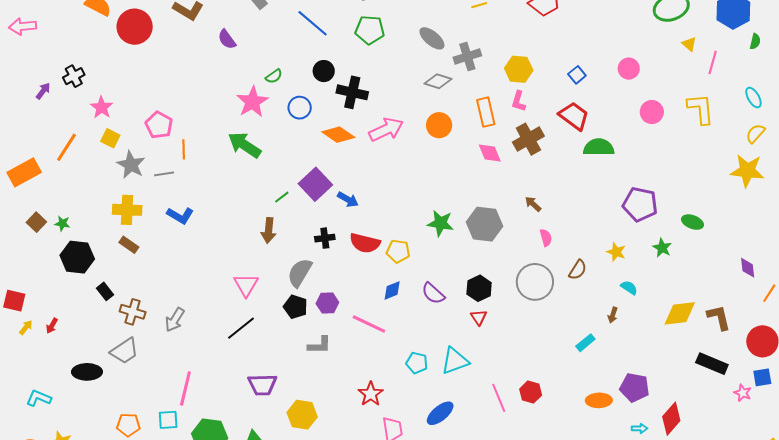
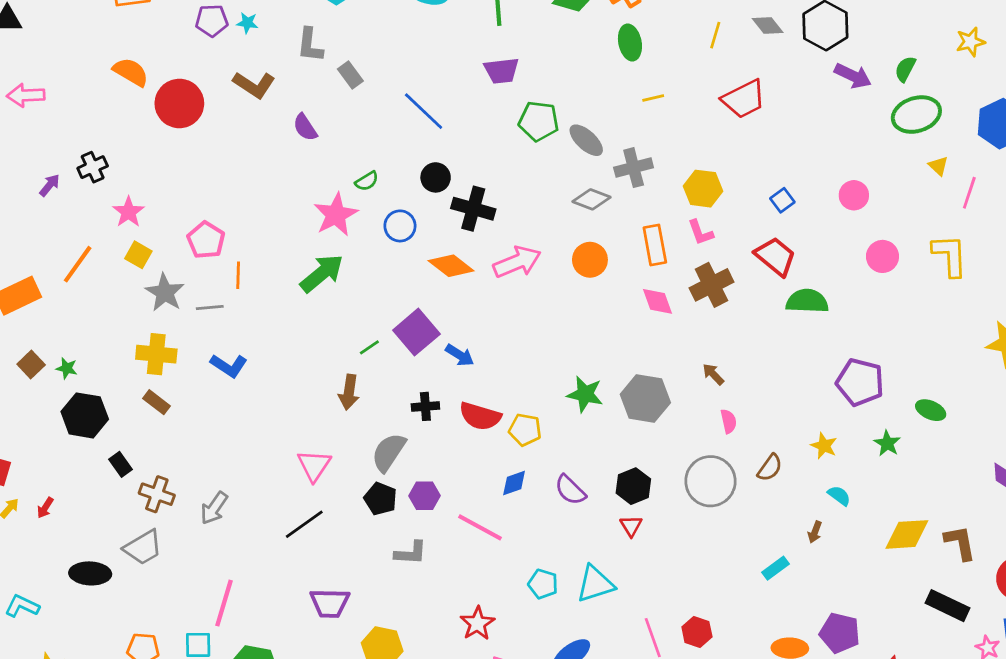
green pentagon: (370, 30) -> (539, 121), moved
pink L-shape: (519, 101) -> (701, 232), turned -40
green arrow: (244, 145) -> (322, 273), turned 104

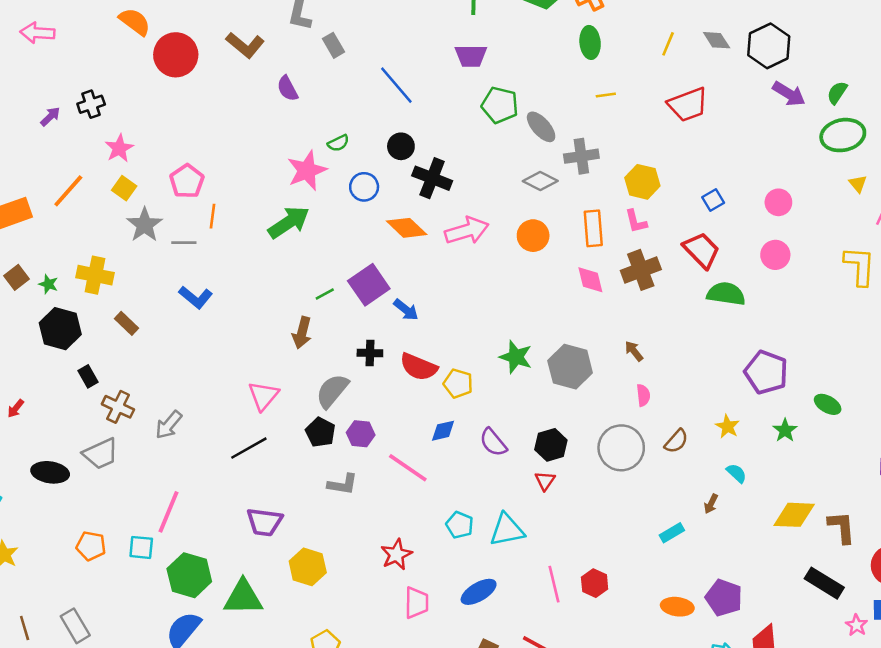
pink circle: (882, 256) -> (775, 255), moved
yellow cross: (156, 354) -> (95, 275), moved

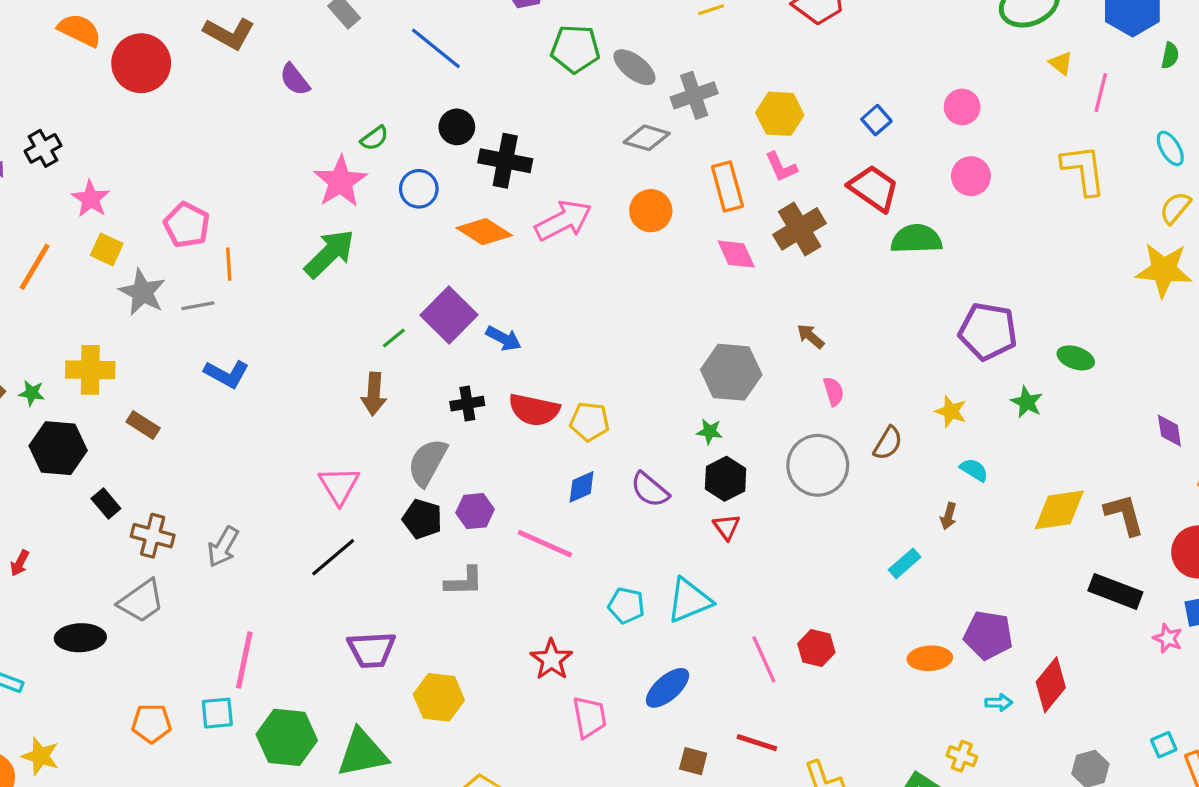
green star: (516, 357) -> (710, 432), moved, size x0.6

